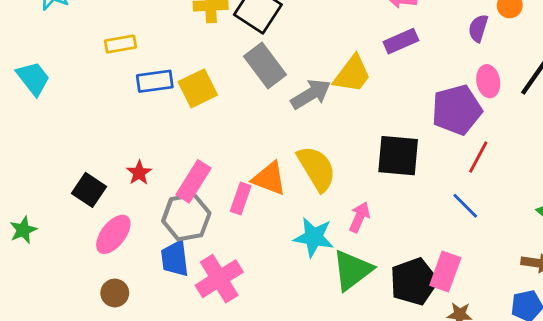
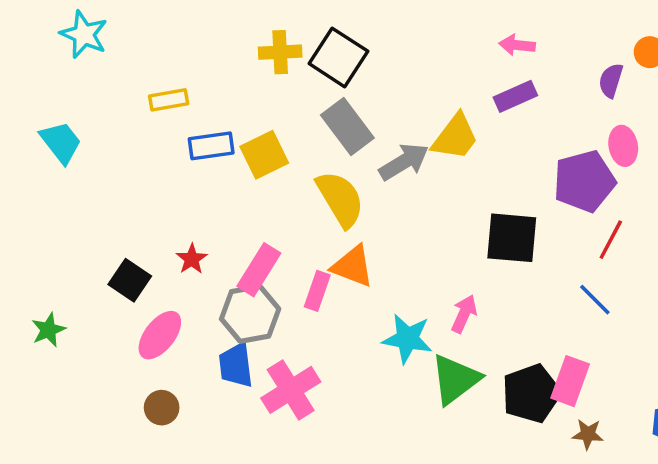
yellow semicircle: (317, 168) -> (340, 199), moved

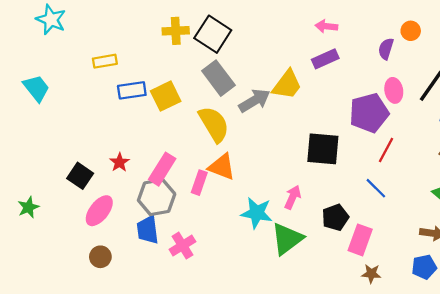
pink cross: (291, 390) -> (182, 246), size x0.7
black pentagon: (531, 393) -> (335, 217), moved, size x0.7

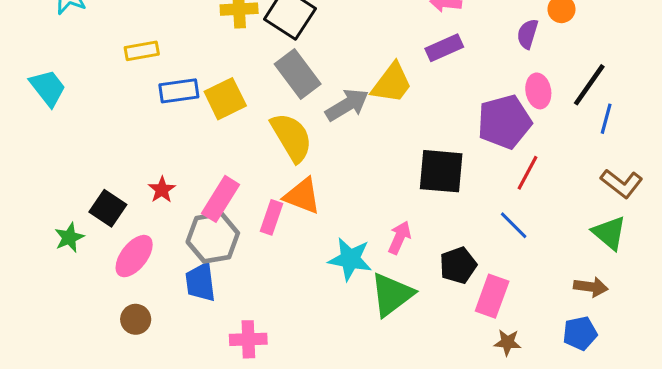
green star: (28, 207) -> (69, 238), moved
pink cross: (182, 246) -> (248, 339), moved, turned 30

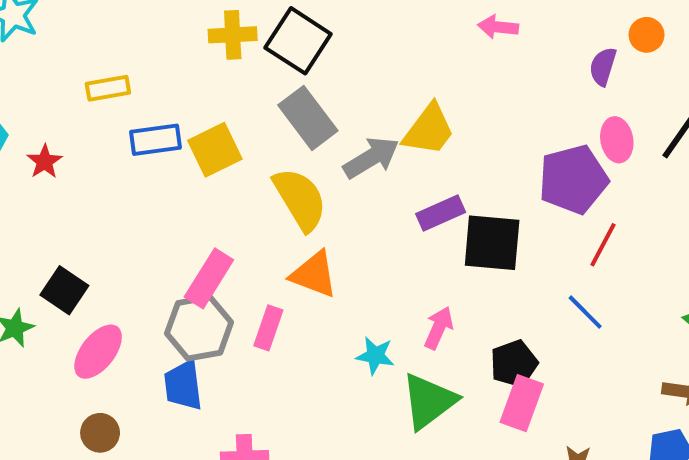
purple rectangle: (444, 48) -> (441, 213), moved
red star: (162, 190) -> (45, 162), moved
pink rectangle: (271, 217) -> (268, 328), moved
cyan star: (350, 259) -> (375, 356), size x0.7
pink rectangle: (492, 296) -> (522, 403), moved

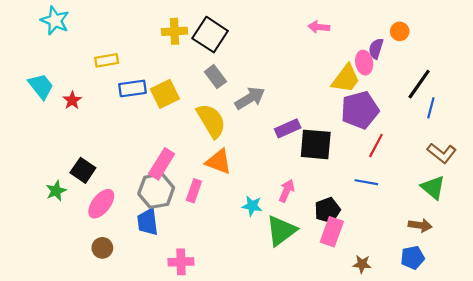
gray rectangle: (308, 118) -> (215, 77), size x0.7
yellow trapezoid: (429, 130) -> (346, 79), moved
pink ellipse: (617, 140) -> (364, 63), moved
blue line: (585, 312) -> (366, 182), turned -35

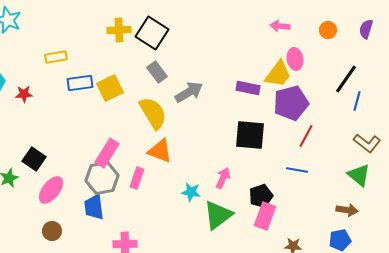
pink arrow: (319, 27) -> (280, 26), moved
purple semicircle: (376, 49) -> (366, 29), moved
red star: (72, 100) -> (24, 94), turned 30
purple rectangle: (288, 128) -> (248, 88), moved, turned 35

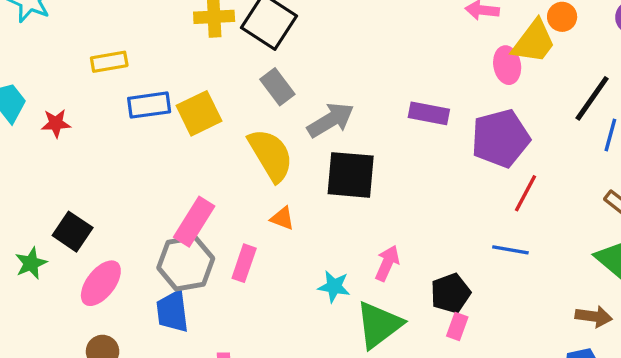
yellow trapezoid: (278, 74) -> (534, 42), moved
black square: (250, 135) -> (351, 175), moved
orange triangle: (160, 151) -> (282, 218), size x0.6
pink rectangle: (265, 216) -> (457, 326), size x0.6

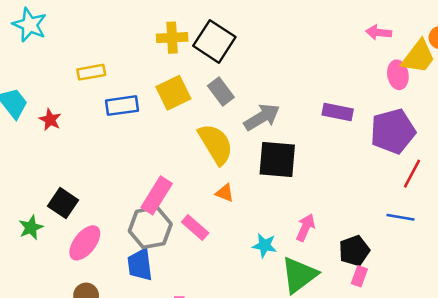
yellow square: (199, 113) -> (173, 93), moved
red star: (56, 123) -> (50, 120), turned 30
pink rectangle: (244, 263) -> (195, 227), turned -68

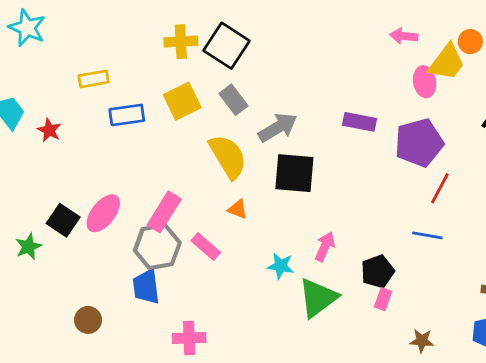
pink ellipse: (85, 243) -> (103, 213), moved

